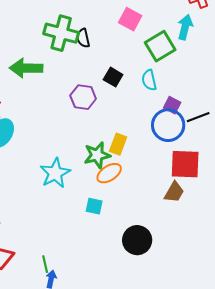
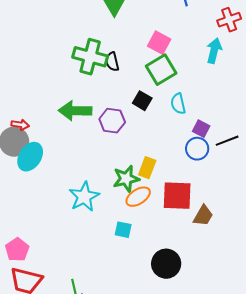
green square: (160, 46) -> (161, 70), moved
green arrow: (26, 68) -> (75, 111), moved
blue circle: (168, 125) -> (197, 149), size x0.7
red square: (185, 164) -> (177, 196), moved

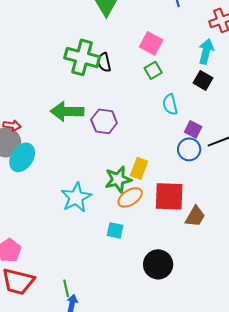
green square: (161, 70) -> (153, 70), size x0.6
black square: (142, 101) -> (203, 80), moved

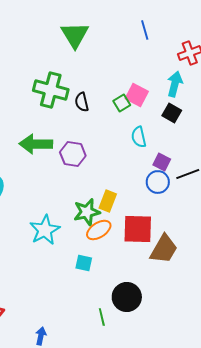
pink square: (151, 43) -> (137, 95), moved
black semicircle: (104, 62) -> (82, 102), moved
brown trapezoid: (195, 216) -> (164, 249), size x1.4
green line: (66, 288) -> (102, 317), moved

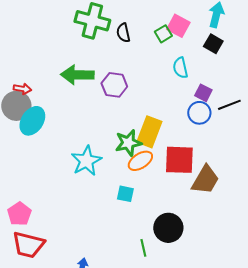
yellow rectangle: (108, 201) -> (149, 132), size x1.4

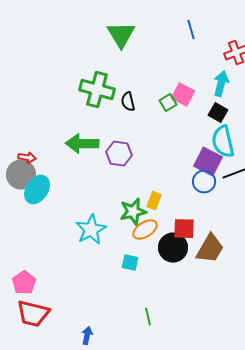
cyan semicircle: (180, 68) -> (223, 142), moved, size x1.5
purple square: (203, 93) -> (208, 162), size x1.6
yellow rectangle: (149, 132) -> (154, 201), size x0.6
red square: (179, 160) -> (184, 229), size x0.7
black circle: (168, 228) -> (173, 248), moved

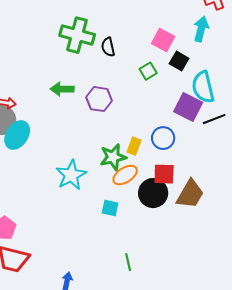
green square: (168, 103) -> (148, 71), moved
black square: (218, 113) -> (179, 61), moved
green arrow: (82, 144) -> (62, 89), size x0.7
blue circle: (204, 182) -> (163, 138), moved

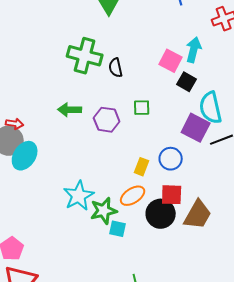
cyan arrow: (201, 29) -> (194, 50), moved
green square: (148, 71) -> (142, 108), moved, turned 30
green star: (113, 157) -> (104, 211), moved

